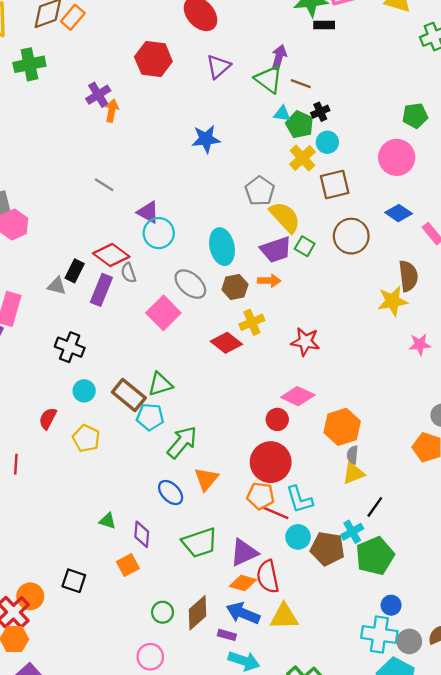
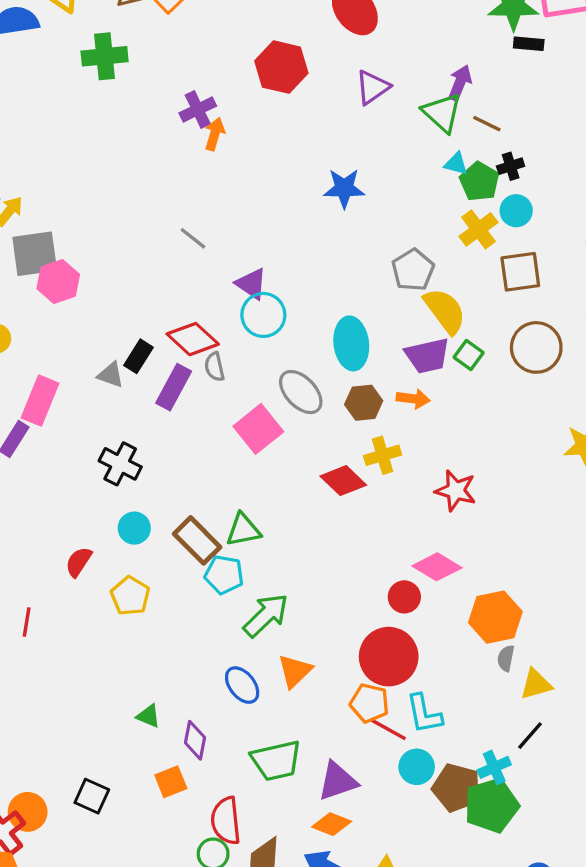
yellow triangle: (353, 473) -> (536, 684), moved
green pentagon: (375, 556) -> (491, 805), moved
red semicircle: (268, 577) -> (226, 821), moved

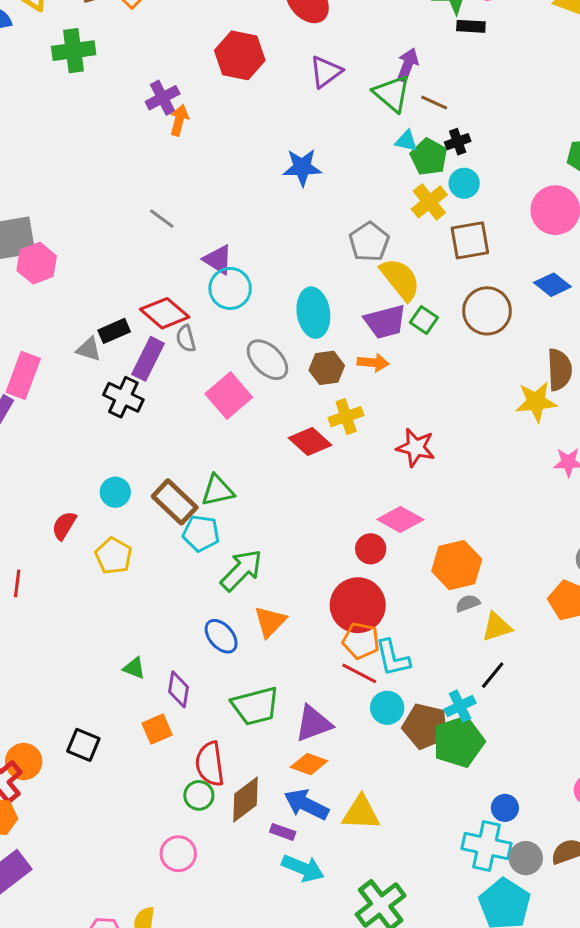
black rectangle: (138, 356) -> (114, 331), turned 36
black cross: (120, 464) -> (123, 397), moved
gray semicircle: (506, 658) -> (468, 603), turned 60
orange pentagon: (369, 703) -> (361, 641), moved

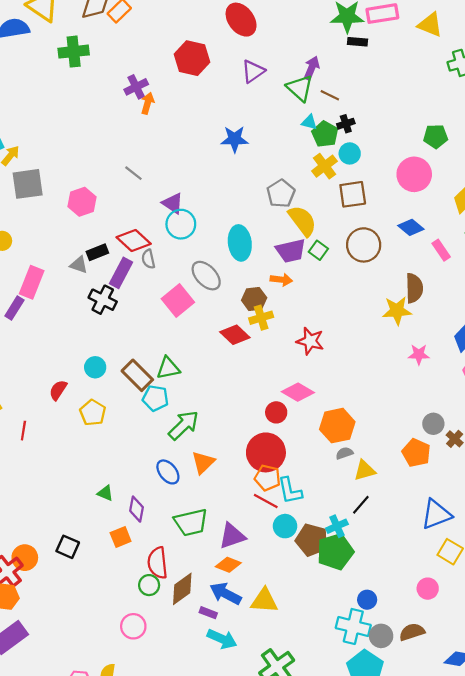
pink hexagon: (37, 263) -> (82, 202), moved
brown hexagon: (327, 368) -> (254, 299), moved

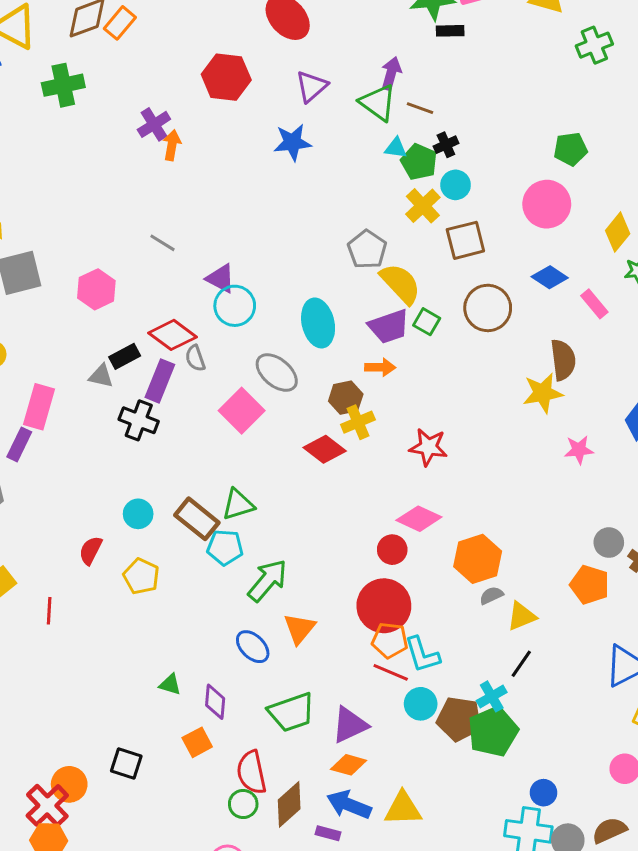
blue star: (234, 139) -> (292, 142), moved

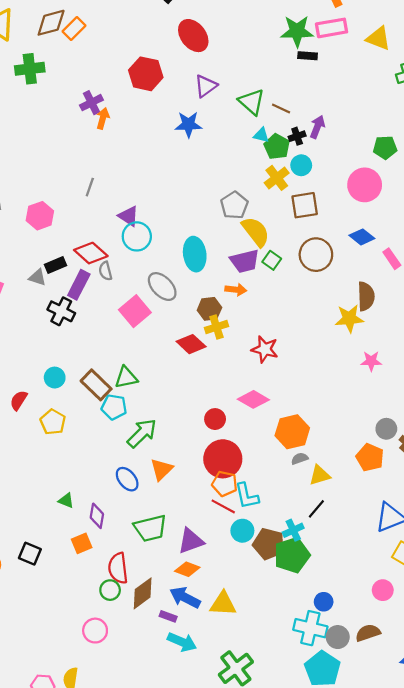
purple arrow: (391, 73) -> (317, 127), moved
gray line: (163, 243) -> (90, 187), turned 72
red circle: (392, 550) -> (215, 419), moved

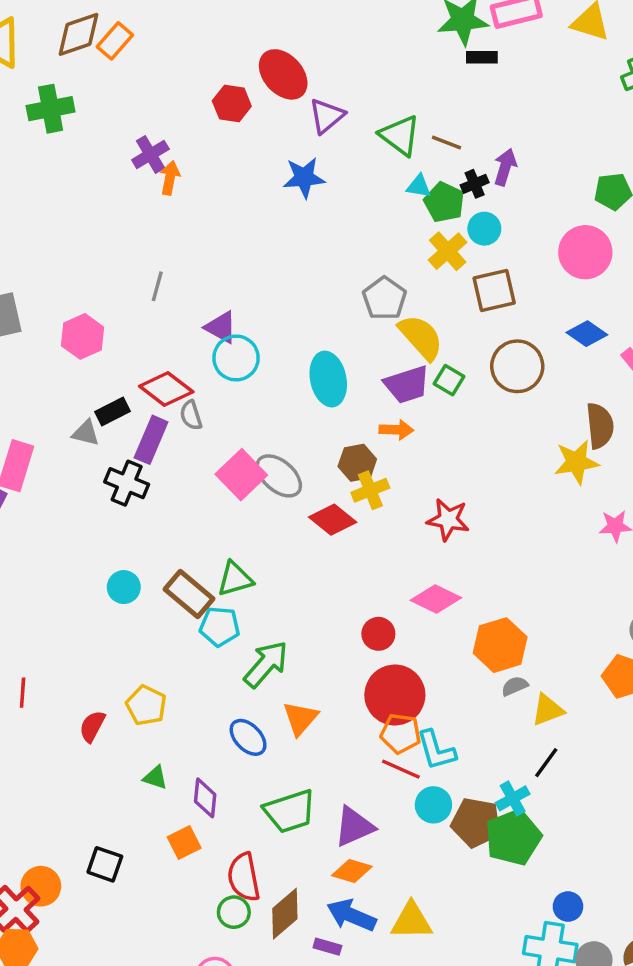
red ellipse: (193, 36) -> (283, 74), moved
red hexagon: (146, 74) -> (232, 104), size x0.7
gray ellipse: (162, 287) -> (279, 476), moved
red semicircle: (19, 400) -> (92, 726), moved
yellow pentagon: (53, 422) -> (146, 705), moved

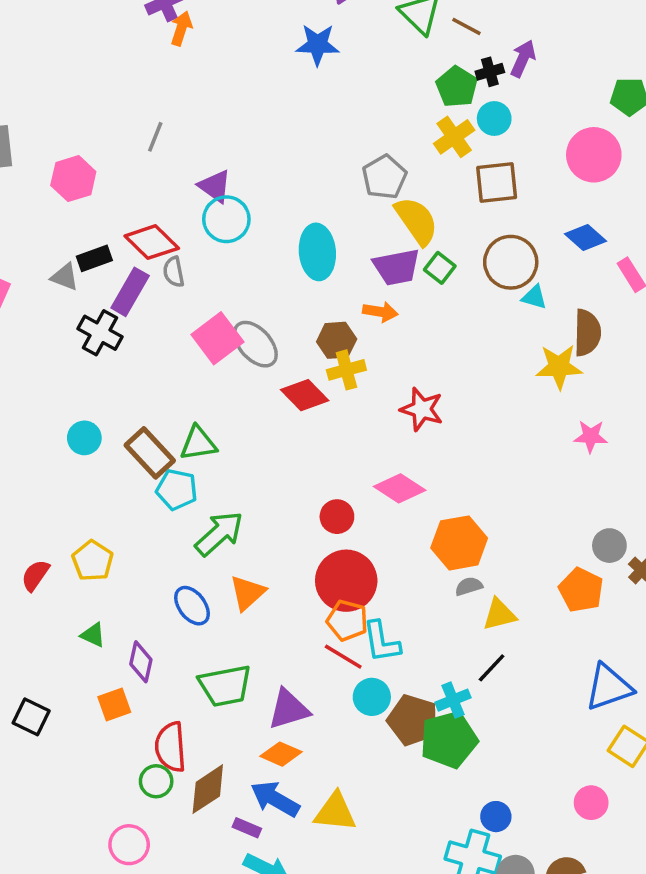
cyan triangle: (419, 186) -> (534, 297), moved

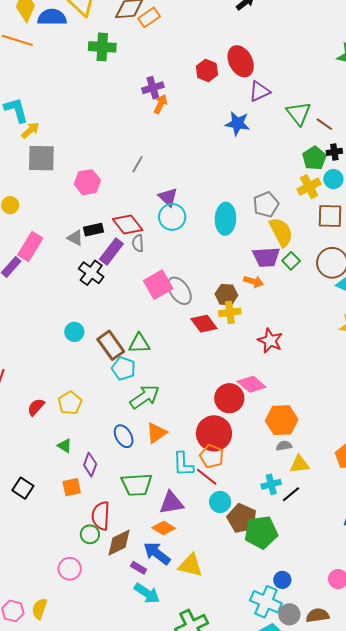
cyan ellipse: (317, 252) -> (225, 219), moved
red circle: (337, 517) -> (229, 398), moved, size x1.5
cyan L-shape: (381, 642) -> (183, 464), moved
cyan cross: (453, 700) -> (271, 484), moved

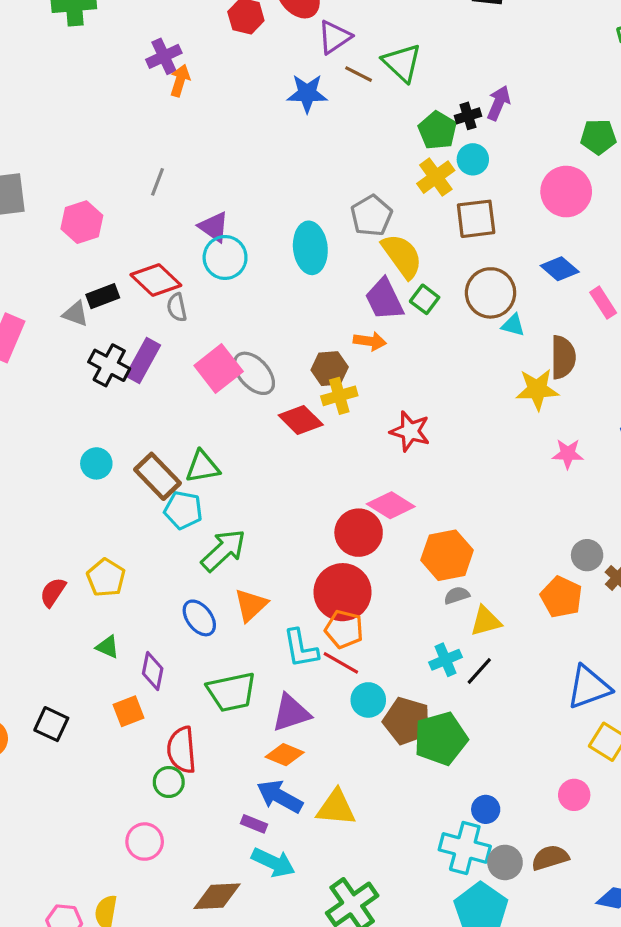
brown line: (324, 124) -> (359, 74), moved
purple rectangle: (111, 251) -> (143, 360), moved
purple trapezoid: (266, 257) -> (384, 299), turned 76
brown diamond: (119, 543) -> (217, 896), moved, turned 32

